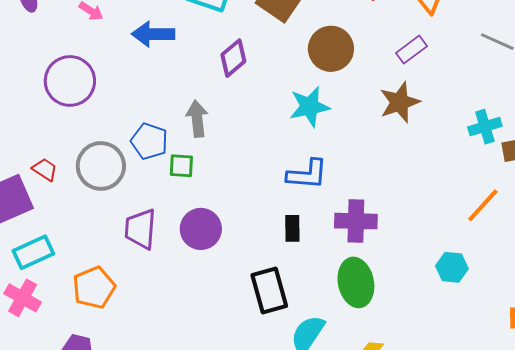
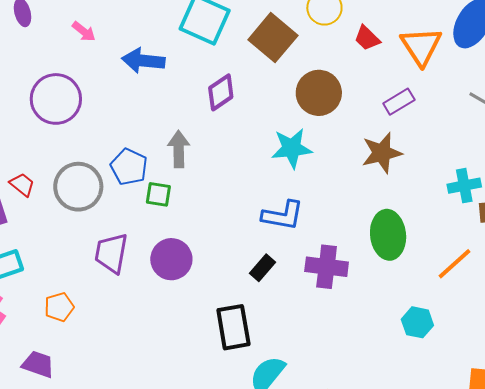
black rectangle: (292, 228) -> (263, 268), turned 36
green ellipse: (356, 282) -> (388, 235), moved
orange pentagon: (94, 288) -> (59, 307), size x0.7

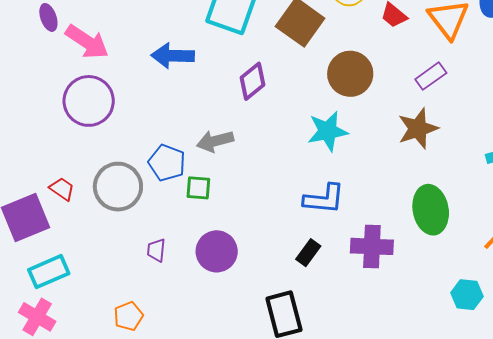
pink arrow: (84, 32) -> (87, 42), moved, size x1.8
gray arrow: (179, 149) -> (215, 141), turned -99
purple trapezoid: (111, 253) -> (156, 250), size x0.6
orange pentagon: (59, 307) -> (128, 316), moved

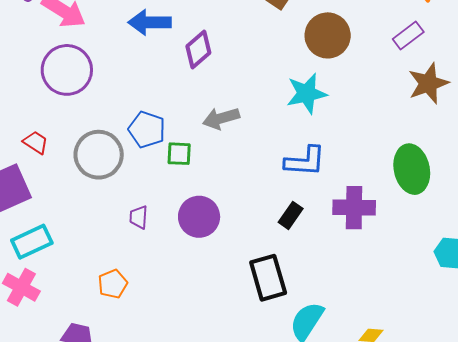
purple diamond: (253, 81) -> (198, 50), moved
brown star: (418, 129) -> (428, 83), moved
gray arrow: (215, 141) -> (221, 118), moved
red trapezoid: (62, 189) -> (36, 142), moved

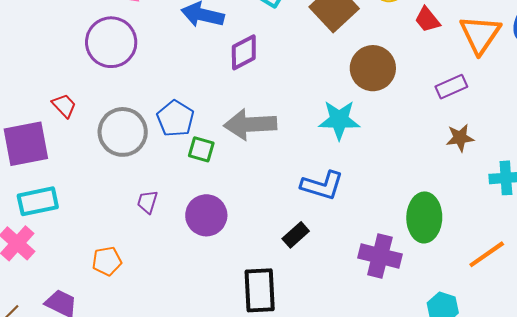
brown star: (428, 83) -> (460, 138), size x0.7
gray arrow: (221, 118) -> (250, 124), size x1.4
purple cross: (354, 208) -> (380, 256), moved

